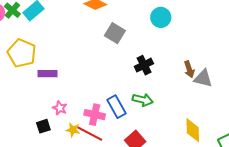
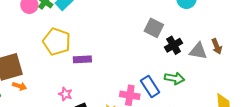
gray square: (115, 33) -> (154, 28), moved
gray triangle: (203, 78) -> (198, 51), moved
pink star: (60, 108) -> (65, 94), moved

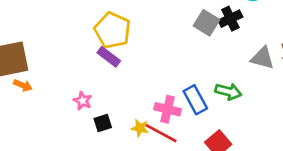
yellow pentagon: (57, 42) -> (113, 30), moved
black cross: (174, 45) -> (230, 19), moved
purple rectangle: (82, 59) -> (109, 57), turned 36

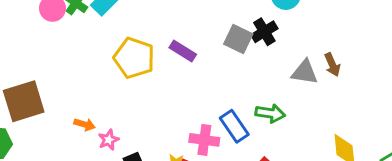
purple rectangle: (109, 57) -> (183, 51), moved
orange arrow: (23, 85) -> (85, 125), moved
pink star: (83, 101) -> (109, 140), turned 30

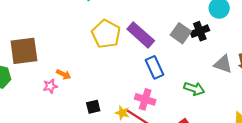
purple rectangle: (183, 51) -> (141, 35), size x1.5
blue rectangle: (234, 126) -> (154, 67), moved
pink star: (109, 140) -> (50, 86), moved

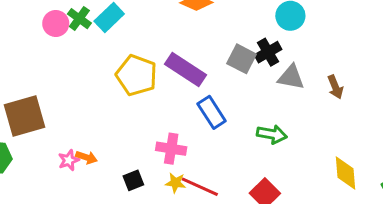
gray triangle: (223, 64) -> (291, 77), moved
orange arrow: (64, 74) -> (86, 157), moved
pink cross: (145, 99) -> (171, 149), moved

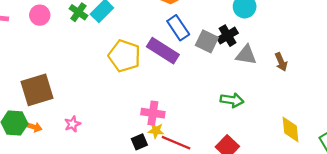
pink circle: (56, 23) -> (40, 15), moved
blue rectangle: (212, 112) -> (178, 28), moved
orange arrow: (86, 157) -> (34, 127), moved
black square: (133, 180) -> (139, 142), moved
yellow star: (176, 183) -> (156, 131), moved

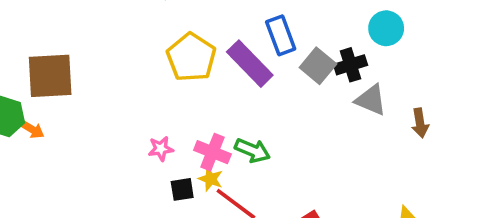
green arrow: (232, 100) -> (252, 150), moved
pink star: (72, 124) -> (161, 149), moved

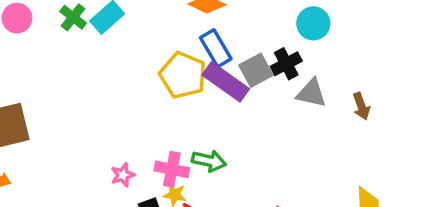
yellow pentagon: (191, 57) -> (183, 75), moved
purple rectangle: (250, 64) -> (226, 82), moved
gray square: (318, 66) -> (256, 70), turned 32

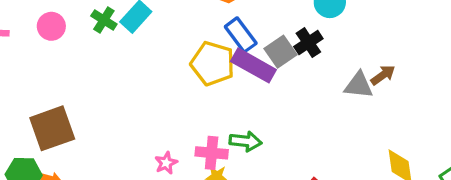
gray triangle: (311, 93) -> (359, 85), moved
brown arrow: (361, 106) -> (383, 75), turned -100

